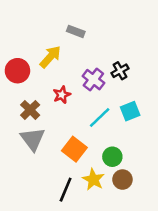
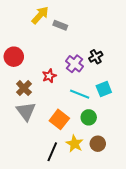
yellow arrow: (50, 57) -> (40, 15), moved
cyan line: (100, 118) -> (80, 94), turned 66
green circle: (112, 157) -> (89, 117), moved

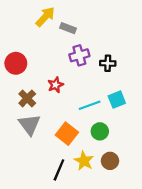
black cross: (96, 57) -> (108, 63), turned 32
purple cross: (75, 64) -> (79, 55), moved, turned 36
cyan line: (80, 94) -> (90, 105), turned -42

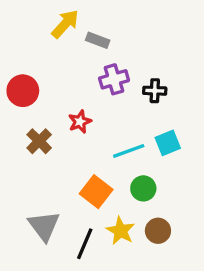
gray triangle: (29, 125) -> (44, 226), moved

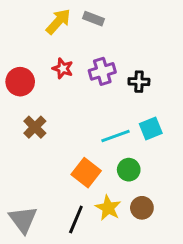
gray rectangle: (98, 40) -> (94, 19), moved
red star: (80, 122) -> (63, 68), moved, turned -30
gray triangle: (44, 226) -> (23, 220), moved

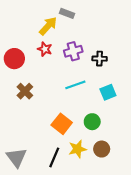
yellow arrow: (58, 21) -> (48, 26), moved
cyan line: (116, 136) -> (75, 85), moved
yellow star: (108, 208) -> (77, 149), turned 30

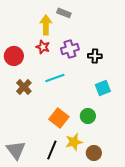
yellow arrow: (48, 26) -> (46, 25), turned -42
cyan line: (75, 85) -> (55, 78), moved
brown circle: (102, 149) -> (94, 153), moved

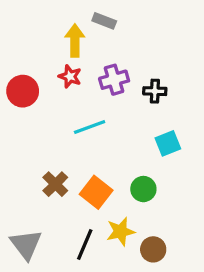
brown cross: (24, 87) -> (55, 184), moved

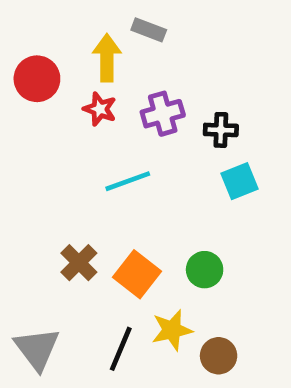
red circle: (23, 91) -> (37, 79), moved
cyan square: (168, 143) -> (239, 181), moved

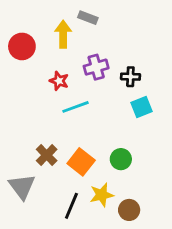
red star: (100, 109) -> (59, 81), moved
gray triangle: (37, 349) -> (22, 187), moved

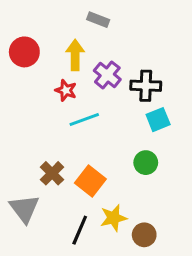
yellow arrow: (63, 34) -> (75, 55), moved
purple cross: (96, 67) -> (107, 75), turned -35
black cross: (130, 77) -> (146, 86), size x1.4
green circle: (121, 159) -> (146, 163), moved

